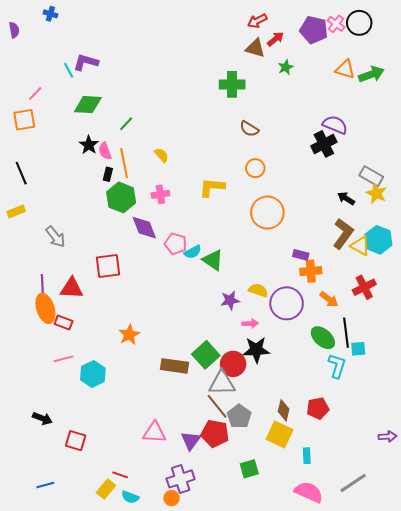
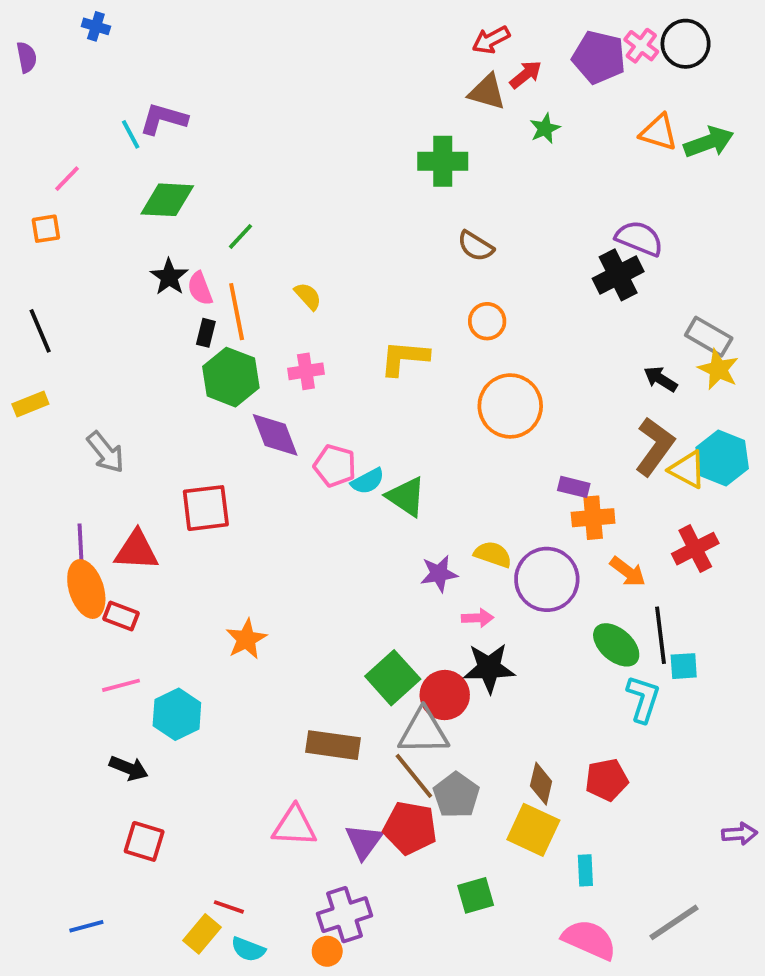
orange square: (24, 120) -> (46, 229), size x0.7
brown rectangle: (175, 366) -> (333, 745), moved
black arrow: (42, 418) -> (129, 768), moved

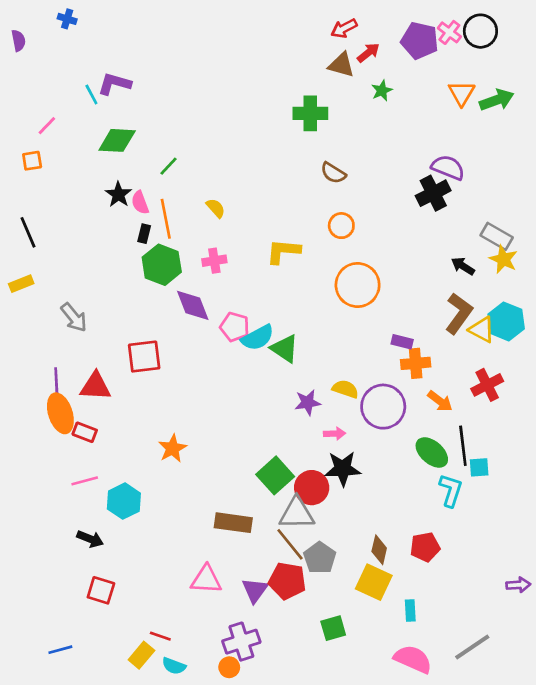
orange triangle: (659, 132) -> (462, 93), turned 44
cyan semicircle: (368, 481) -> (258, 338), size x1.4

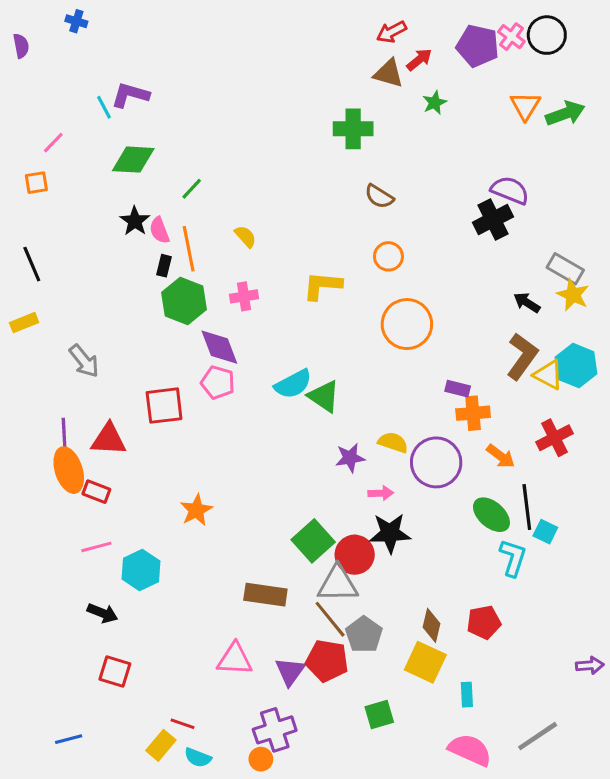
pink pentagon: (235, 327) -> (218, 382), moved
cyan square: (479, 467) -> (545, 532), turned 30

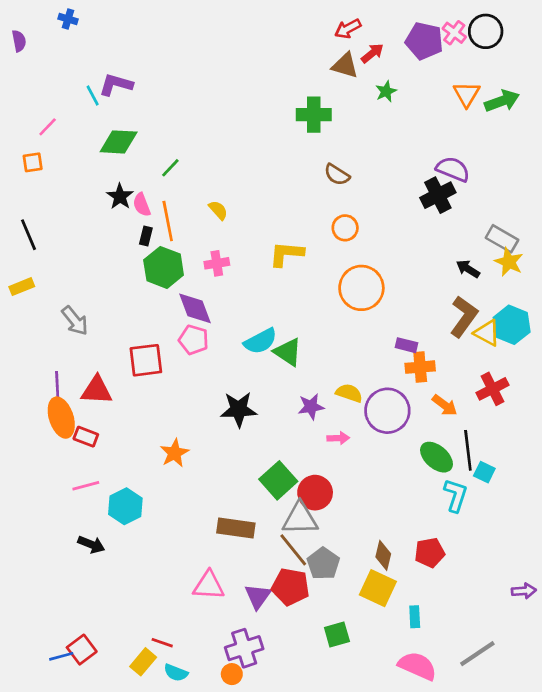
black star: (390, 533) -> (239, 409), moved
red square: (115, 671) -> (82, 650), moved, turned 36

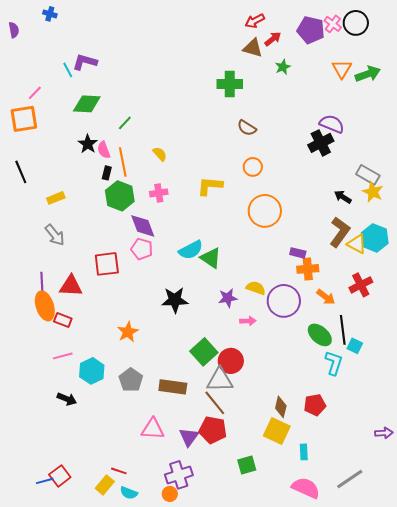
orange square: (33, 162) -> (24, 119), size x1.8
yellow rectangle: (22, 287) -> (56, 198), moved
gray pentagon: (323, 564) -> (131, 380), moved

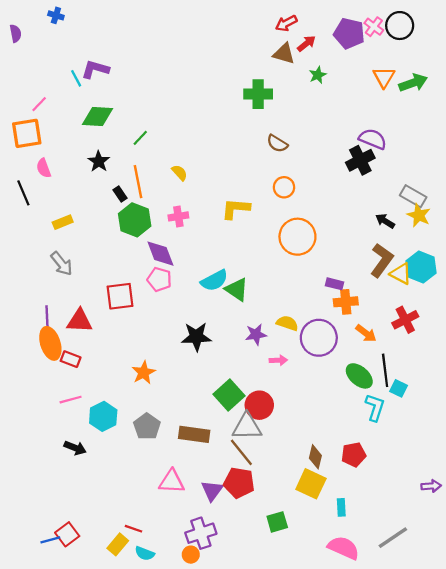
pink semicircle: (104, 150) -> (44, 168), moved
black rectangle: (107, 173) -> (120, 194), turned -48

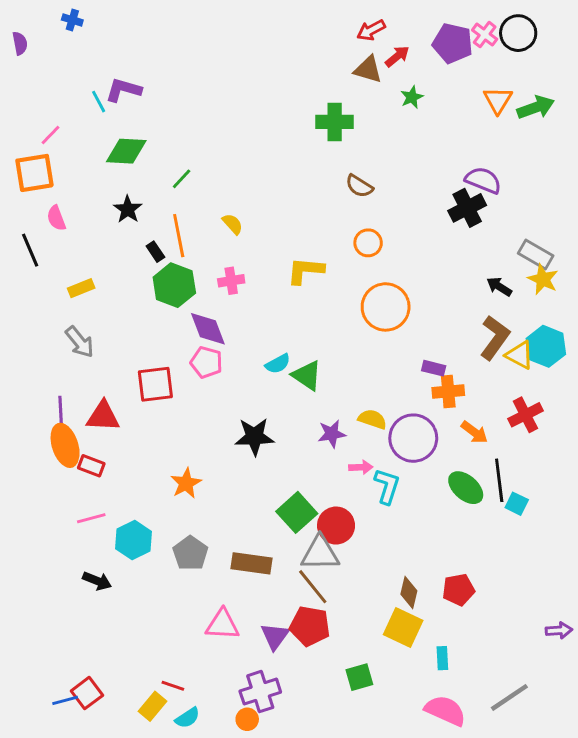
cyan semicircle: (214, 280) -> (278, 364), size x0.7
cyan L-shape: (375, 407) -> (387, 486), moved
cyan semicircle: (145, 553) -> (187, 718), turned -54

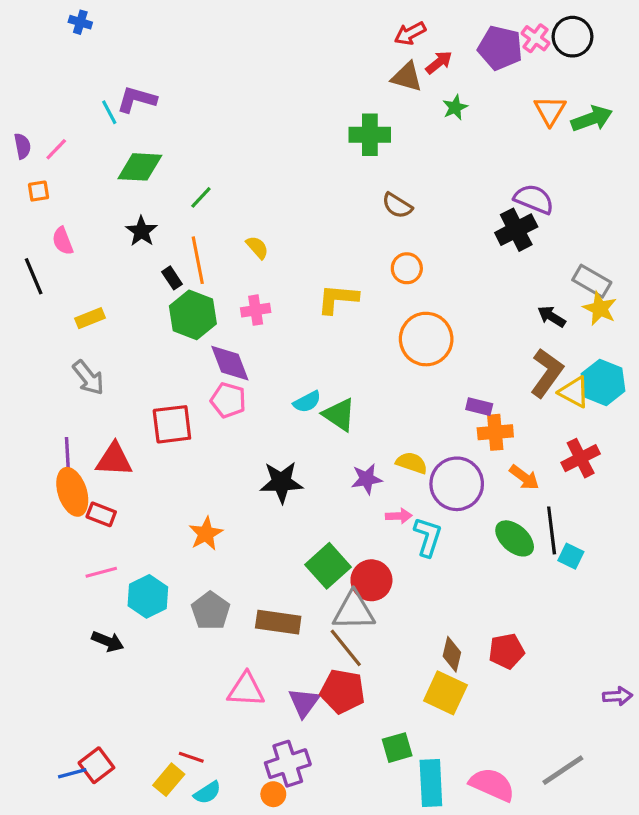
purple semicircle: (20, 43) -> (22, 146), moved
orange square: (34, 173) -> (38, 191), size x0.5
cyan rectangle: (442, 658) -> (431, 783), moved, size x1.8

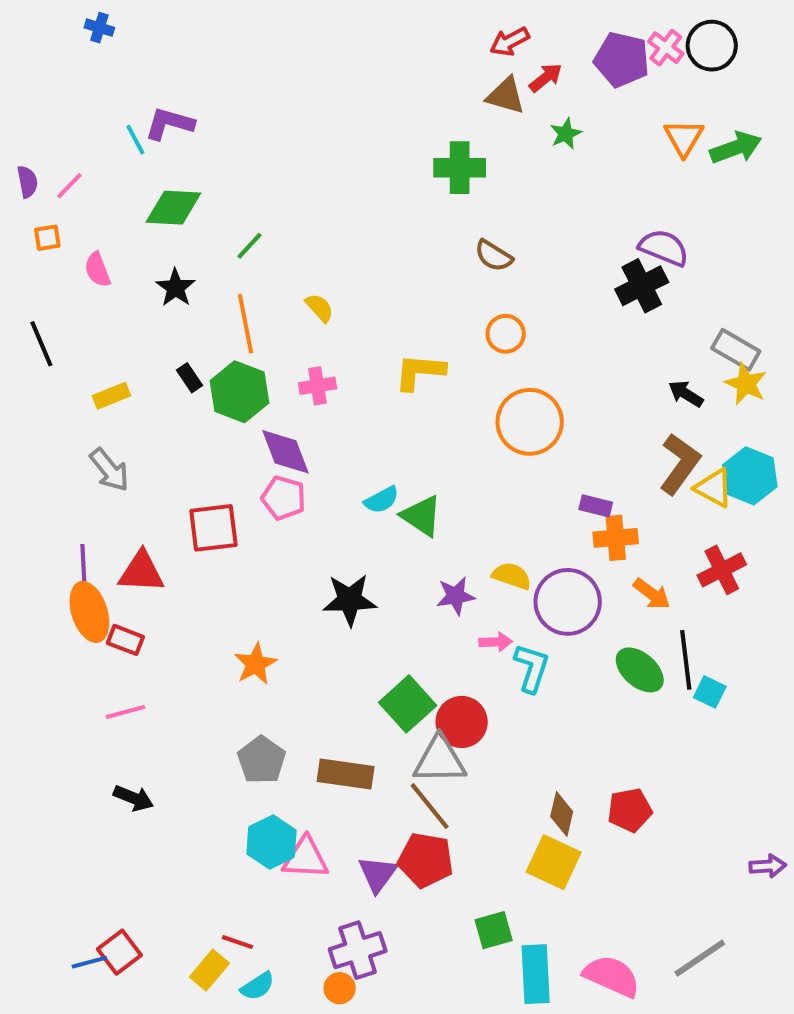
pink semicircle: (63, 241) -> (97, 270), moved
black rectangle: (172, 278) -> (189, 378), moved
cyan hexagon: (148, 596) -> (272, 842), moved

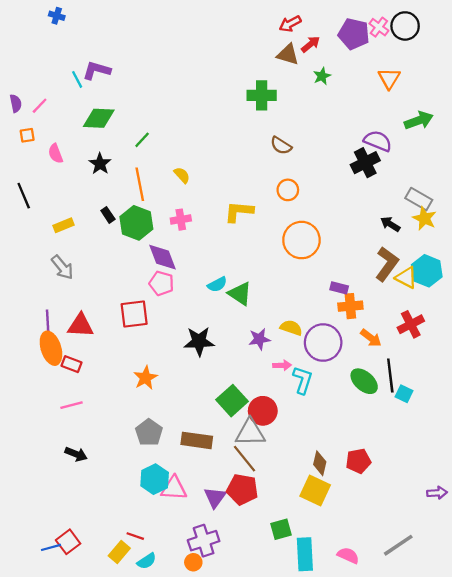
green arrow: (736, 148) -> (419, 120), moved
red square: (213, 528) -> (134, 314), moved
pink semicircle: (612, 976) -> (348, 555), size x0.7

